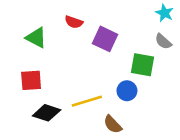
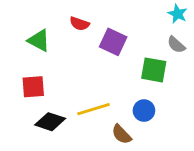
blue circle: (127, 91) -> (144, 111), moved

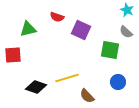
green triangle: (39, 40) -> (28, 29), turned -42
red square: (33, 87) -> (13, 55), moved
blue circle: (144, 111) -> (118, 82), moved

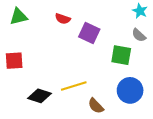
green triangle: (28, 29) -> (19, 16), moved
blue circle: (118, 82) -> (130, 90), size x1.5

